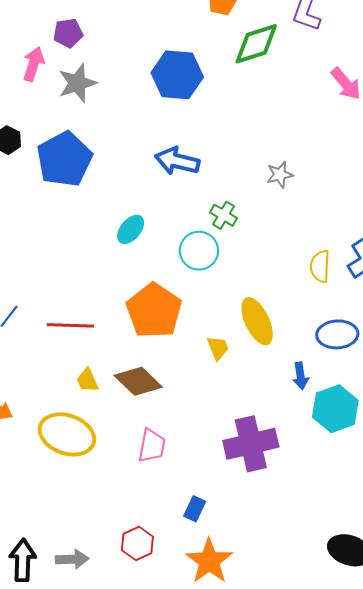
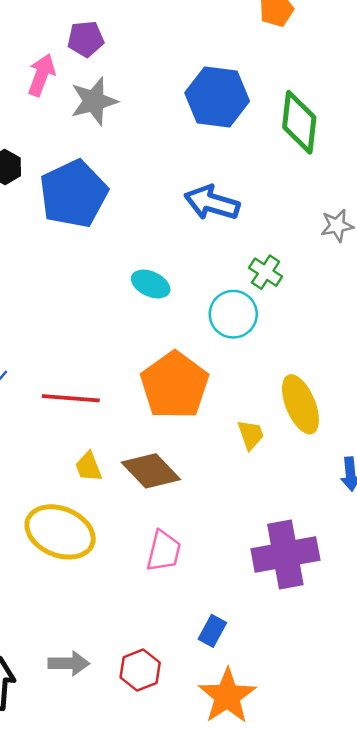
green diamond: (256, 44) -> (299, 122), moved, turned -69
cyan ellipse: (131, 229) -> (151, 284), turned 72
gray arrow: (72, 559) -> (69, 663), moved

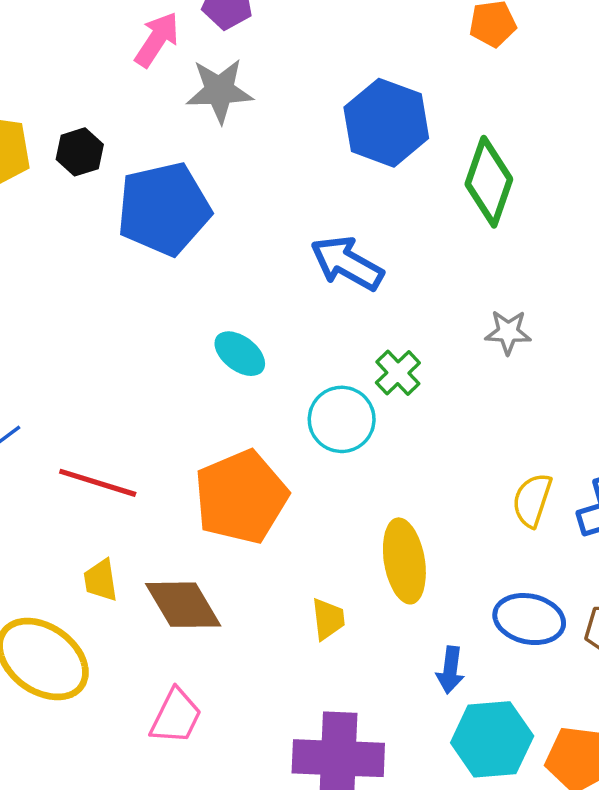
yellow trapezoid: (251, 435) -> (328, 619), moved

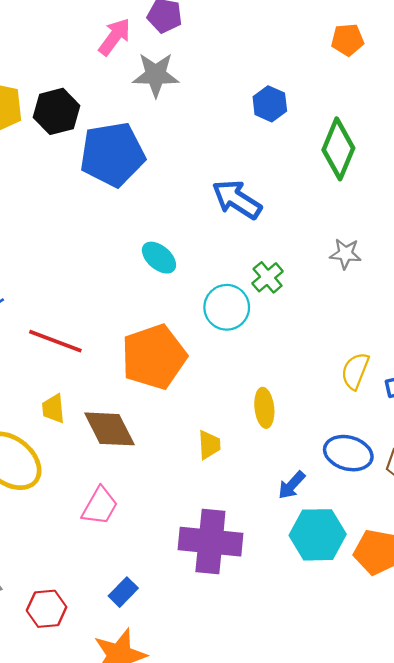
blue hexagon: (386, 123) -> (270, 104), size x0.6
black hexagon: (80, 152) -> (57, 111), size x1.4
yellow ellipse: (404, 561) -> (264, 408), size x0.7
blue arrow: (450, 670) -> (292, 485), turned 32

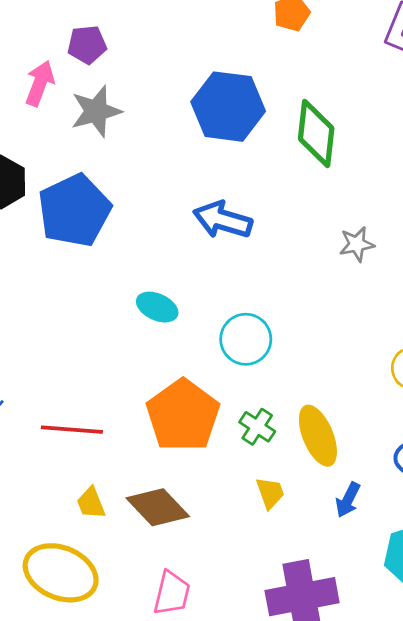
blue hexagon: (270, 104) -> (228, 107), size x1.8
green cross: (268, 277) -> (257, 427), moved
yellow ellipse: (264, 408) -> (318, 436), size x1.4
blue arrow: (292, 485) -> (348, 500), moved

